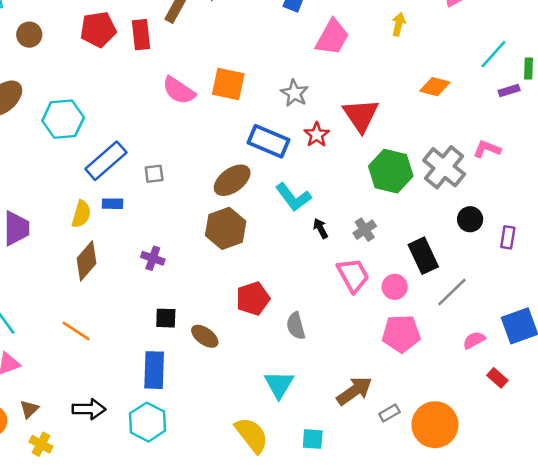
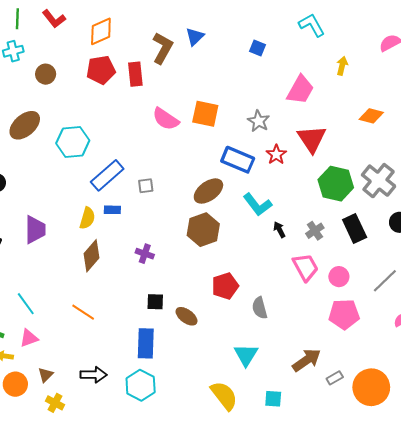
pink trapezoid: (332, 37) -> (300, 90), moved
black rectangle: (423, 256) -> (355, 229), moved

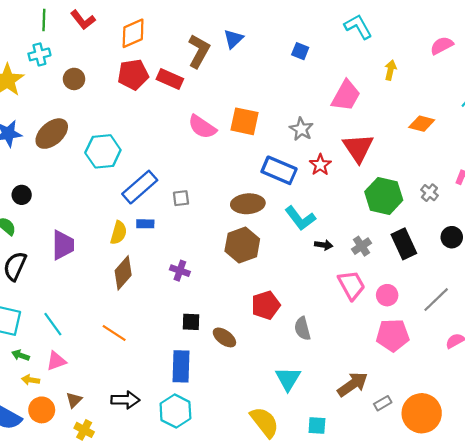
red rectangle: (135, 74) -> (170, 79), turned -60
gray cross: (379, 181) -> (429, 193), size x0.5
brown ellipse: (208, 191) -> (248, 204), turned 32
black arrow: (279, 230) -> (324, 245), turned 126

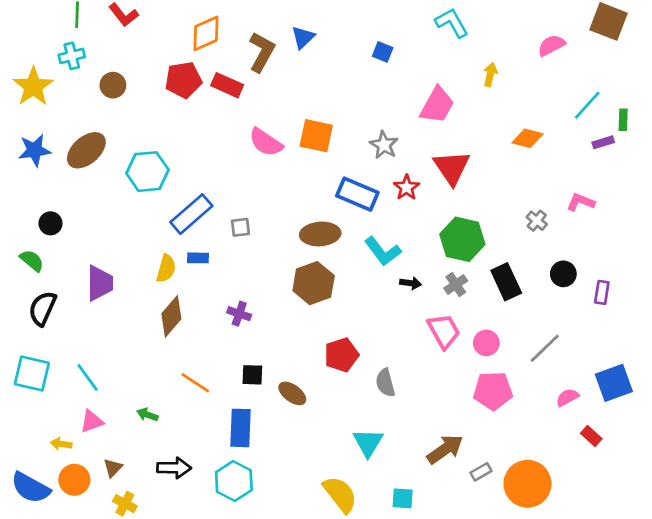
orange diamond: (133, 33) -> (206, 33), moved
green hexagon: (384, 196) -> (462, 239), moved
orange line: (114, 333) -> (195, 383), moved
green arrow: (21, 355) -> (147, 415), moved

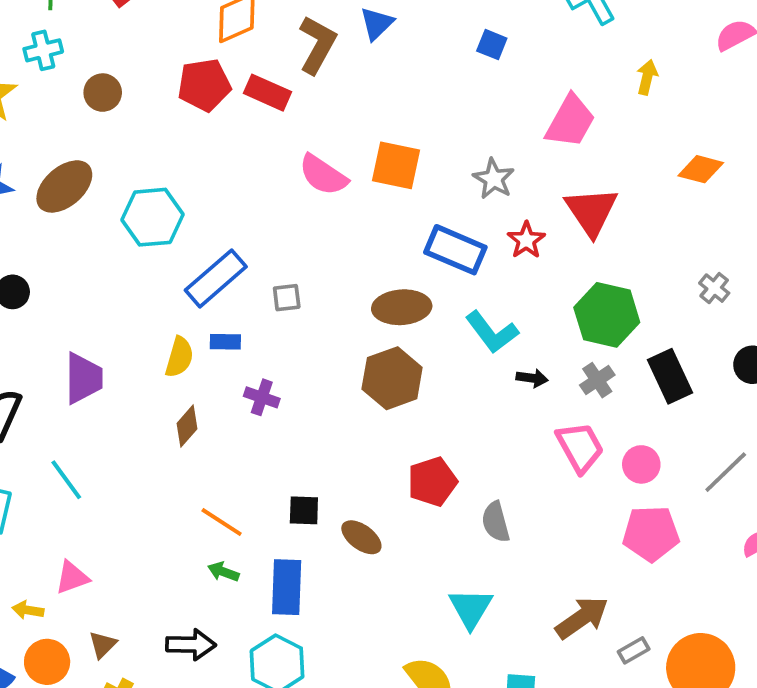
purple cross: (239, 314) -> (262, 397), moved
brown diamond: (171, 316) -> (187, 426), size x0.7
cyan line: (88, 377) -> (66, 480), moved
green arrow: (147, 415) -> (223, 572), moved

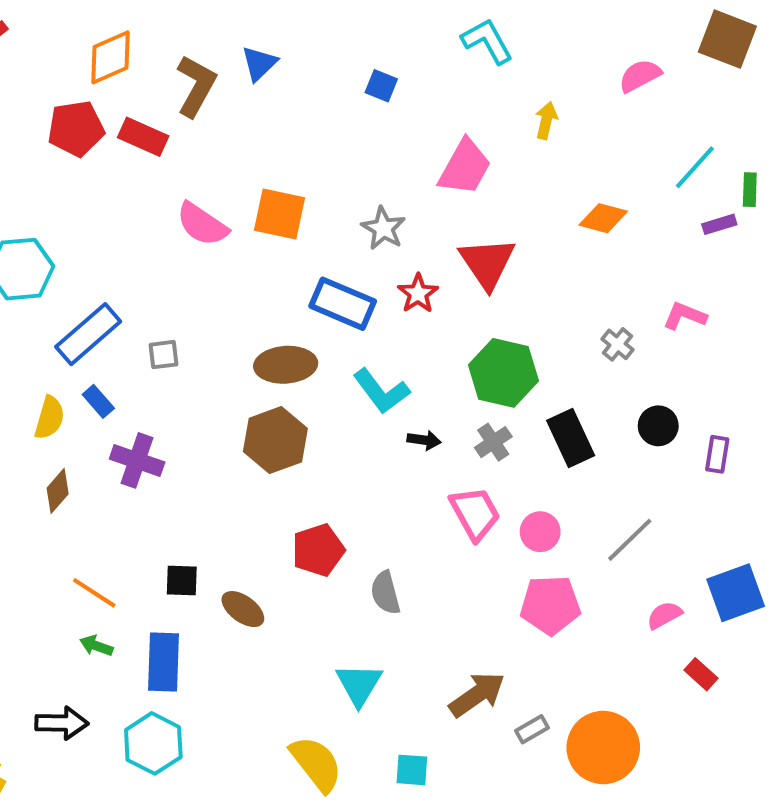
blue rectangle: (225, 342) -> (98, 401), turned 48
purple cross: (262, 397) -> (137, 460), size x1.4

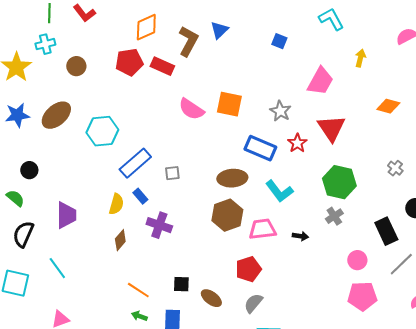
black rectangle: (571, 438) -> (386, 231), moved
black arrow: (424, 440) -> (300, 236), moved
pink trapezoid: (475, 513) -> (262, 229), moved, turned -68
gray semicircle: (385, 593) -> (253, 303), moved, turned 55

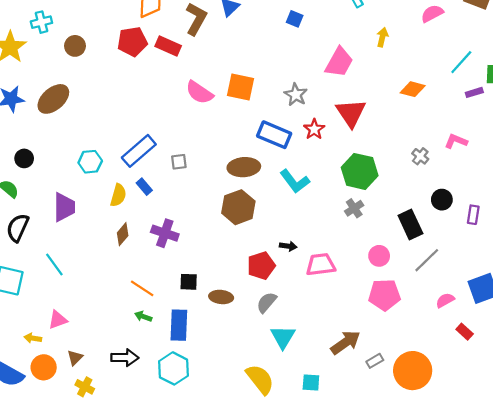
cyan hexagon: (102, 131) -> (90, 162), moved, size x0.7
purple cross: (159, 225) -> (165, 233), moved
pink trapezoid: (262, 229) -> (321, 265), moved
black arrow: (300, 236) -> (288, 246), moved
brown ellipse: (211, 298) -> (221, 297), turned -30

